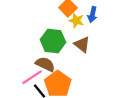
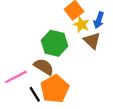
brown triangle: (82, 44) -> (92, 41), moved
pink line: (32, 77) -> (16, 77), moved

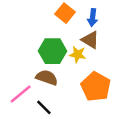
yellow star: (81, 25) -> (78, 54), moved
orange pentagon: (55, 89) -> (96, 87), moved

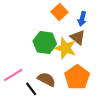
yellow star: (78, 54) -> (65, 48), size x1.5
brown semicircle: (47, 77) -> (46, 79), moved

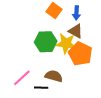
orange pentagon: (77, 77) -> (80, 54), moved
black line: (31, 89) -> (41, 88), turned -40

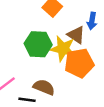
blue arrow: (76, 13) -> (92, 21), moved
orange pentagon: (80, 54) -> (79, 63), turned 30

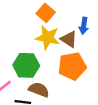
green hexagon: (38, 44) -> (26, 65), moved
yellow star: (63, 49) -> (48, 38), moved

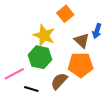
yellow star: (48, 38) -> (44, 35), moved
brown semicircle: (39, 90) -> (59, 81), moved, turned -78

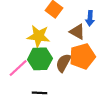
pink line: (14, 74) -> (18, 68), moved
brown semicircle: (59, 81) -> (63, 63), moved

